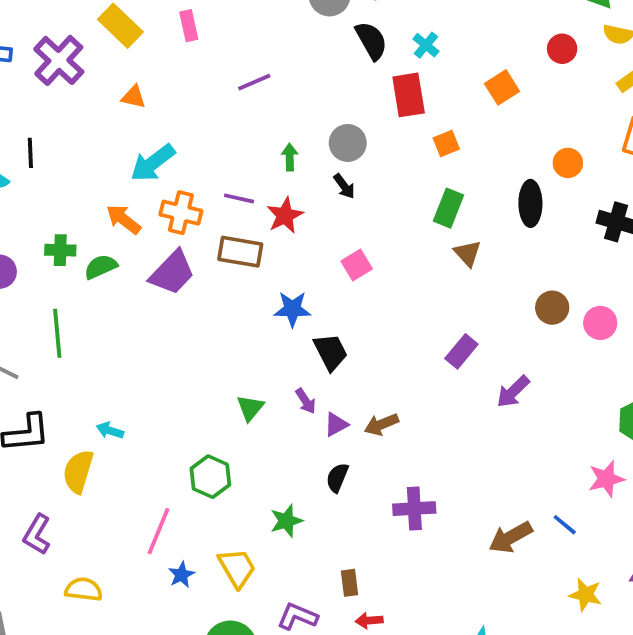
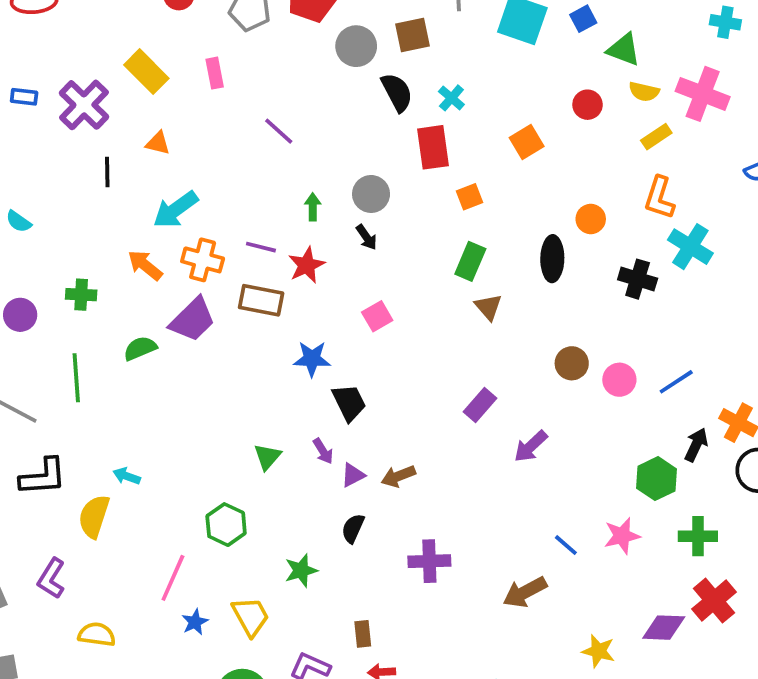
purple line: (254, 82) -> (279, 131), turned 64
black line: (30, 153) -> (107, 172), moved
green semicircle: (101, 267) -> (140, 348), moved
blue line: (565, 525) -> (566, 545), moved

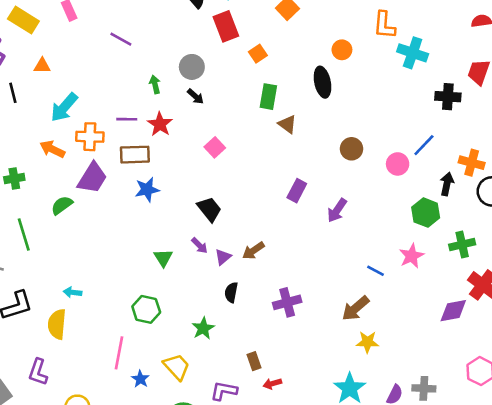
black cross: (638, 279) -> (448, 97), moved
blue star: (312, 359) -> (147, 190), moved
pink circle: (619, 380) -> (398, 164), moved
yellow star: (598, 651) -> (367, 342), moved

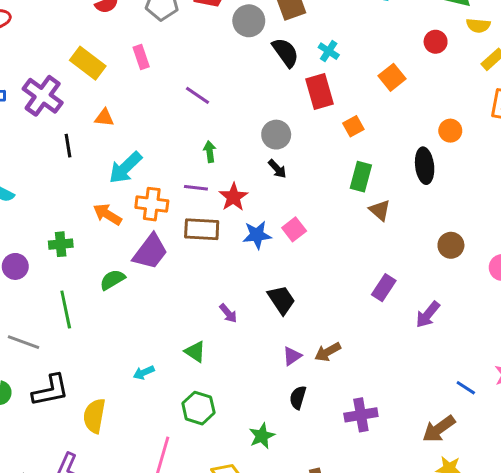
green arrow: (155, 84) -> (210, 152), moved
blue star: (147, 190) -> (257, 235), moved
purple arrow: (199, 246) -> (228, 313), moved
green triangle: (163, 258) -> (195, 352), moved, turned -30
cyan arrow: (73, 292) -> (144, 373), moved, turned -36

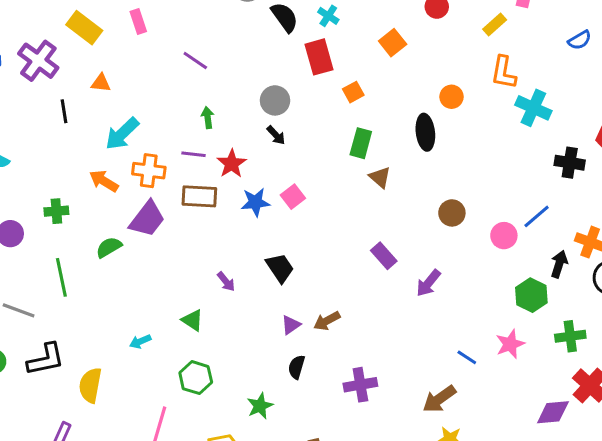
purple rectangle: (384, 288) -> (384, 256), turned -75

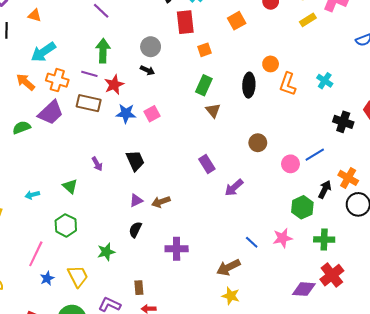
orange L-shape: (504, 73) -> (288, 84), moved
cyan cross: (533, 108) -> (325, 81), size x0.7
green arrow: (208, 118) -> (103, 51), size x1.6
black arrow: (276, 135) -> (147, 70), turned -32

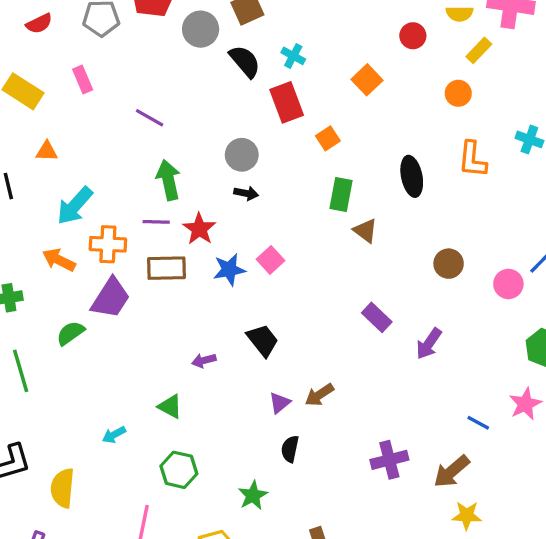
orange circle: (271, 64) -> (458, 93), moved
purple arrow: (97, 164) -> (204, 360), turned 120
purple cross: (177, 249) -> (389, 460), moved

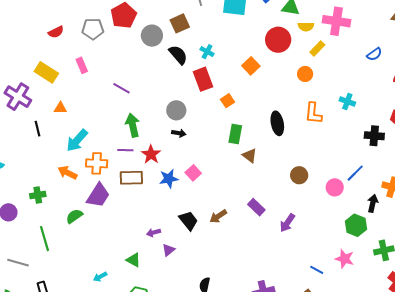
red circle: (413, 36) -> (278, 40), size x1.6
brown arrow: (319, 395) -> (218, 216), moved
purple triangle: (280, 403) -> (169, 250), moved
pink star: (525, 404) -> (345, 259), turned -30

